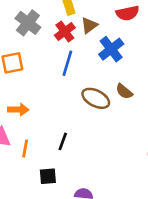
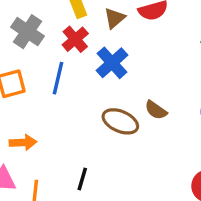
brown triangle: (89, 25) -> (115, 18), moved
blue cross: (111, 49) -> (112, 63), moved
blue line: (67, 63) -> (58, 78), moved

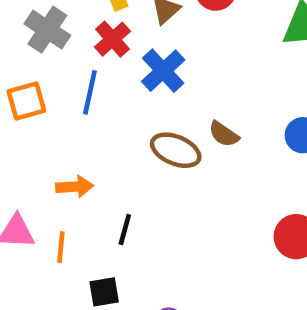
orange arrow: (23, 142) -> (75, 187), moved

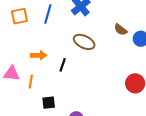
brown semicircle: (224, 134) -> (121, 30), moved
black line: (125, 229) -> (63, 65), moved

